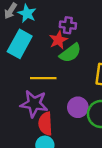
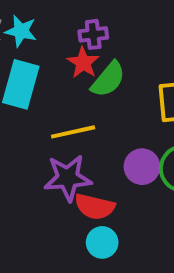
red semicircle: (45, 124) -> (95, 207), turned -60

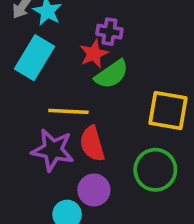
purple circle: (142, 167) -> (94, 190), moved
red semicircle: (95, 207) -> (92, 144), moved, turned 45

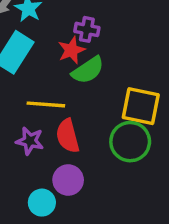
purple star: (53, 150) -> (30, 141), size x0.7
green circle: (155, 170) -> (130, 142), moved

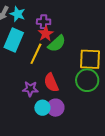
purple cross: (87, 29) -> (44, 22), moved
yellow line: (46, 104) -> (36, 54), moved, turned -60
cyan circle: (42, 203) -> (42, 108), moved

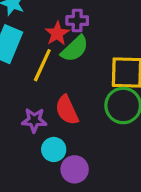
purple cross: (44, 22) -> (77, 20), moved
purple circle: (55, 108) -> (75, 169), moved

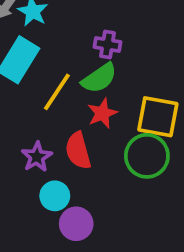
red star: (57, 33) -> (102, 113), moved
purple star: (34, 120) -> (37, 157), turned 30

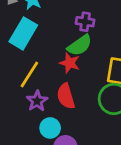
yellow line: (57, 92) -> (29, 74), moved
red star: (102, 113) -> (70, 63), moved, turned -30

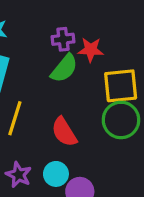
red star: (70, 63) -> (91, 50), moved
purple star: (37, 101) -> (19, 175), moved

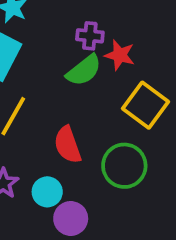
yellow square: (121, 86) -> (146, 105), turned 30
green circle: (121, 120) -> (124, 166), moved

